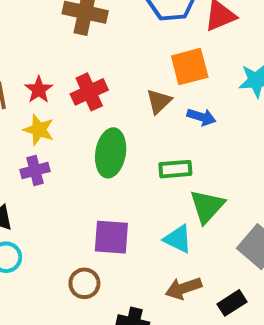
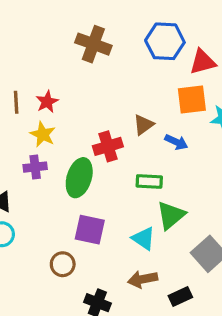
orange square: (190, 67) -> (192, 99), moved
red cross: (89, 92) -> (108, 146), moved
green ellipse: (111, 153) -> (79, 178), moved

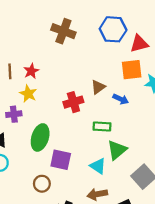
purple cross: (35, 167) -> (14, 114), moved
green ellipse: (79, 178) -> (40, 137), moved

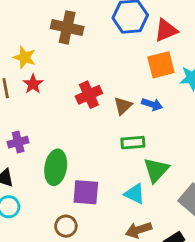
brown triangle: (98, 87) -> (123, 106), moved
yellow star: (28, 94) -> (25, 57), moved
red cross: (73, 102) -> (89, 95), moved

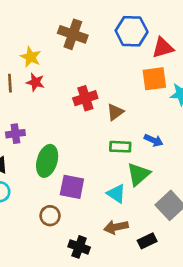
red star: (33, 84) -> (35, 82), turned -30
blue arrow: (152, 104) -> (154, 140), moved

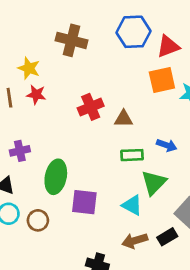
brown triangle: (115, 112) -> (124, 119), turned 42
brown circle: (50, 216) -> (38, 220), moved
black rectangle: (147, 241) -> (167, 237), moved

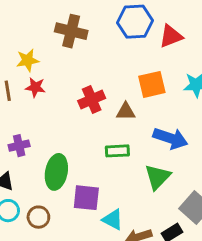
yellow star: (29, 68) -> (28, 60), turned -30
orange square: (162, 80) -> (152, 84), moved
blue arrow: (167, 145) -> (170, 138), size x1.6
green rectangle: (132, 155) -> (117, 151), moved
cyan triangle: (132, 205) -> (113, 219), moved

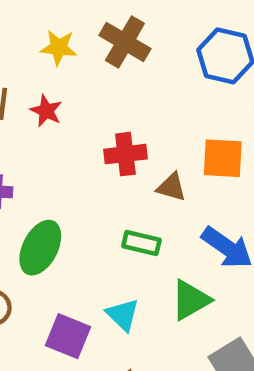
yellow star: (28, 60) -> (59, 48), moved
purple square: (86, 198) -> (68, 336), moved
cyan triangle: (113, 219) -> (123, 315), moved

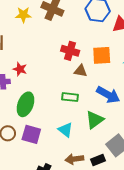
red star: (46, 111) -> (20, 69), moved
red cross: (125, 154) -> (70, 51), moved, turned 30
purple square: (68, 336) -> (31, 134), moved

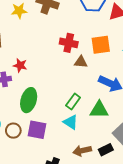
green rectangle: (70, 97) -> (73, 101), moved, turned -56
green triangle: (95, 120) -> (99, 110), turned 42

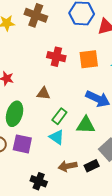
brown triangle: (81, 62) -> (43, 93), moved

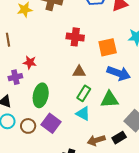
orange square: (89, 59) -> (108, 47), moved
brown triangle: (43, 93) -> (79, 72), moved
purple square: (22, 144) -> (51, 123), turned 30

